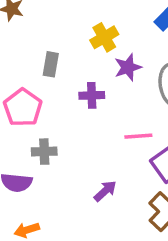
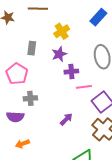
purple star: (128, 67) -> (59, 54), moved
purple cross: (92, 95) -> (71, 72), moved

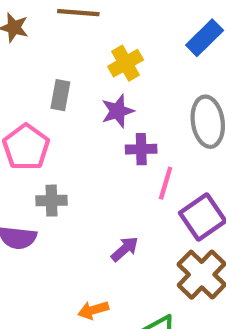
pink line: (84, 87) -> (166, 183), turned -70
orange arrow: (22, 144) -> (93, 310), moved

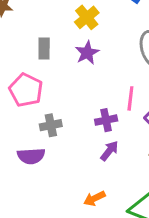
purple cross: (141, 149) -> (106, 120), moved

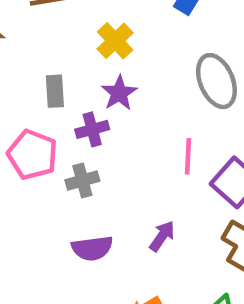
purple cross: (106, 120) -> (92, 129), moved
gray cross: (51, 125) -> (82, 180), moved
purple semicircle: (31, 156) -> (92, 248), moved

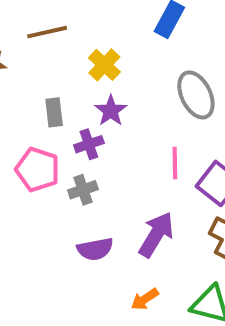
purple arrow: (162, 236) -> (156, 235), size x1.6

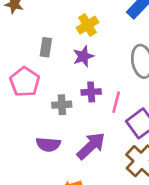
purple cross: (89, 144) -> (91, 92), moved
gray cross: (83, 190) -> (62, 105), moved

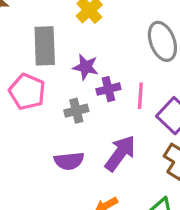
gray rectangle: (46, 47) -> (45, 46), size x1.6
purple star: (83, 56) -> (86, 67), moved, turned -30

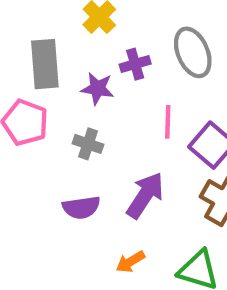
purple cross: (108, 89) -> (135, 64), moved
gray cross: (76, 111) -> (88, 144), turned 35

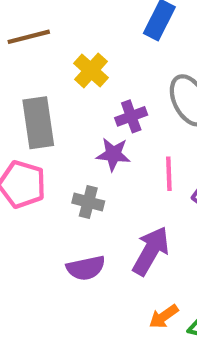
purple star: (98, 89) -> (113, 154), moved
orange arrow: (130, 262) -> (164, 317), moved

